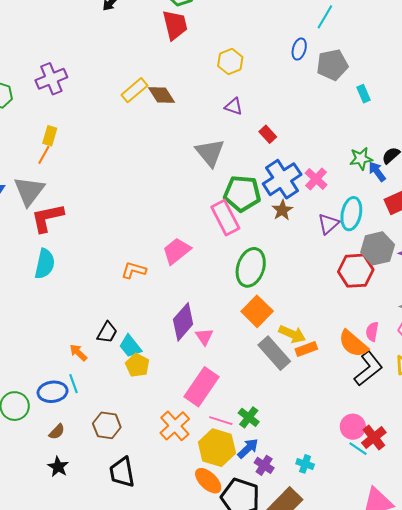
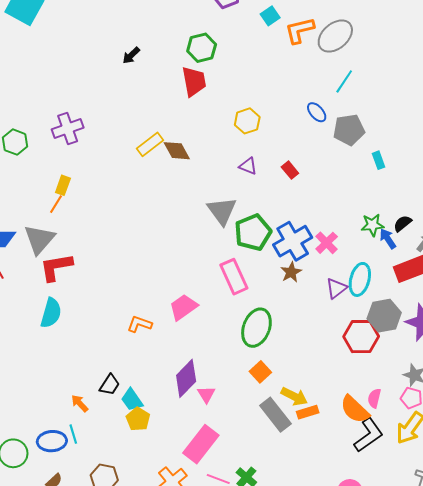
blue ellipse: (299, 49) -> (317, 112), turned -60
red rectangle: (268, 134) -> (290, 170), moved
green pentagon: (242, 193) -> (253, 232), moved, turned -30
orange square: (257, 311) -> (260, 372), size x0.7

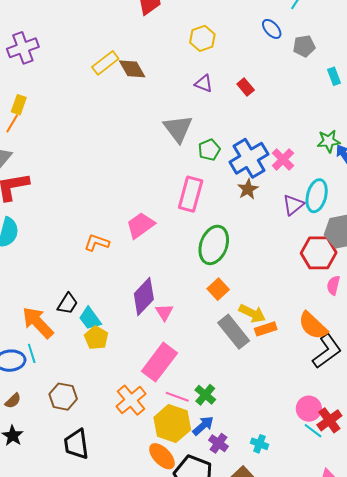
gray pentagon: (349, 130) -> (304, 46), size x0.7
green pentagon: (253, 232) -> (209, 150), size x0.6
pink rectangle: (234, 277) -> (191, 194), turned 40
pink semicircle: (374, 398) -> (333, 285), moved
orange arrow: (80, 403) -> (38, 323), size x1.8

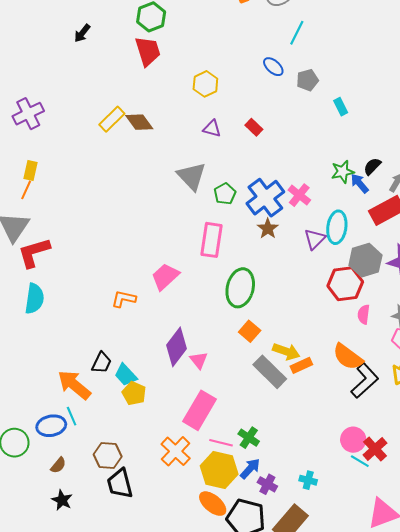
black trapezoid: (76, 444) -> (120, 484), moved

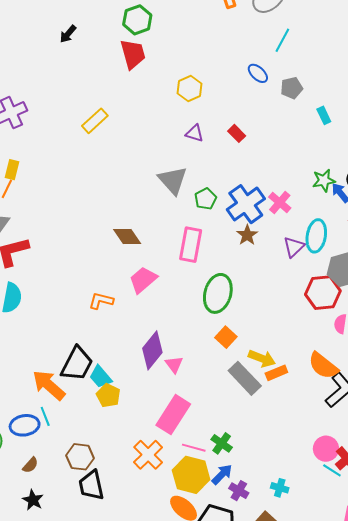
brown diamond: (139, 122) -> (127, 236), moved
black trapezoid: (102, 363) -> (77, 364), size x1.6

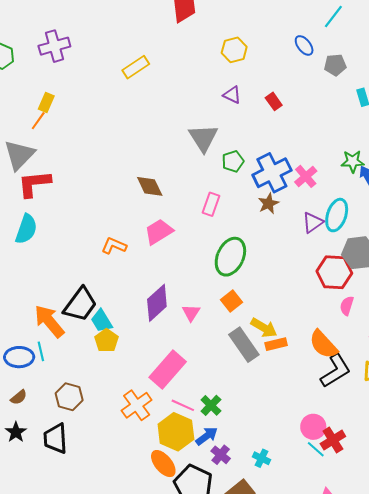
pink rectangle: (191, 245) -> (211, 204), size x0.7
pink triangle: (174, 364) -> (191, 313), moved
black trapezoid: (91, 485) -> (55, 439), moved

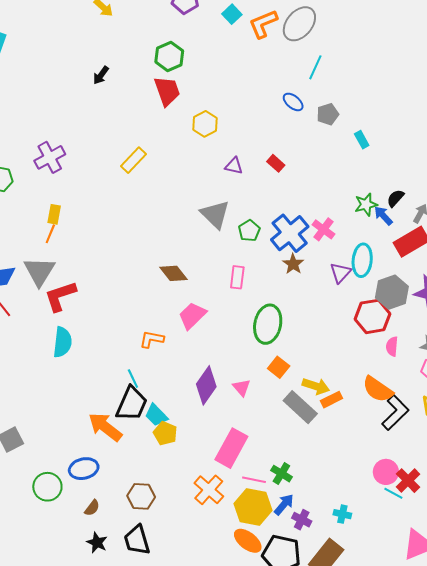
yellow hexagon: (234, 50) -> (205, 124), moved
cyan line: (41, 351) -> (133, 379), moved

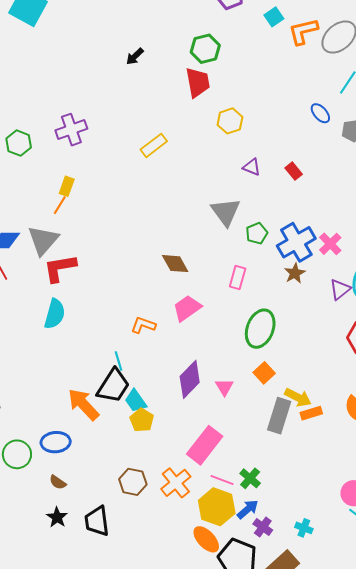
gray rectangle: (300, 407) -> (279, 416), turned 56
brown hexagon: (141, 496) -> (133, 482), moved
brown semicircle: (92, 508) -> (58, 482), turned 78

